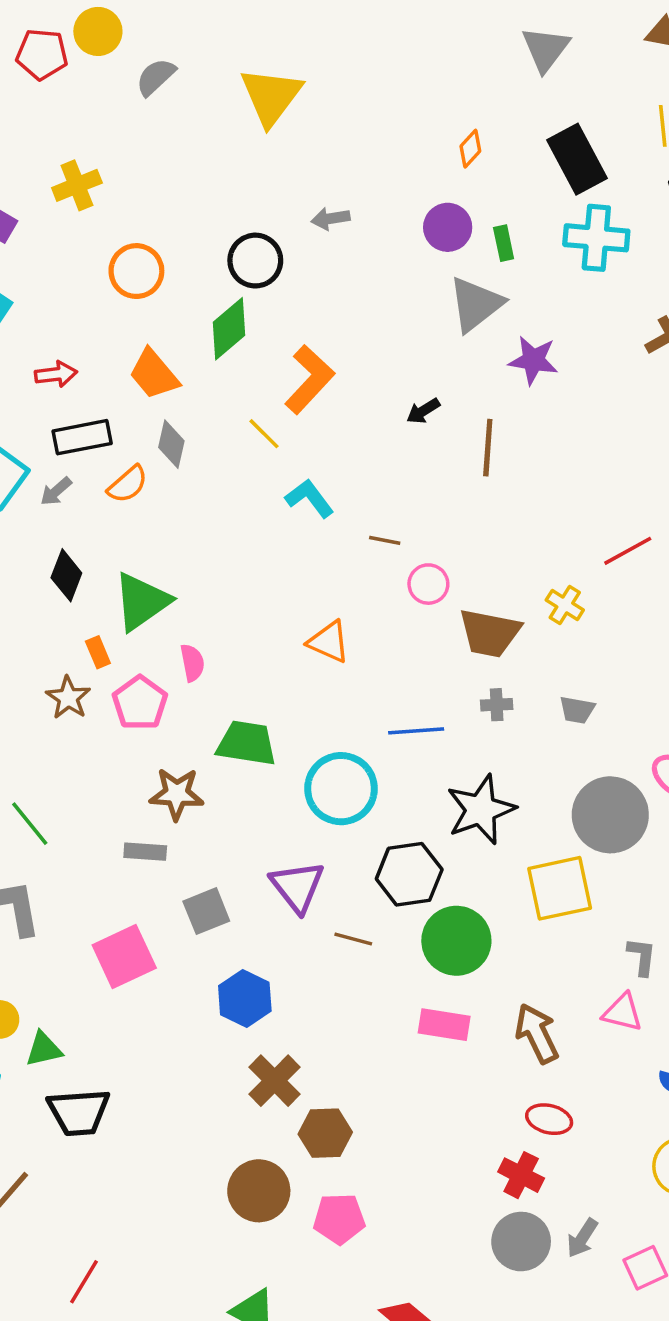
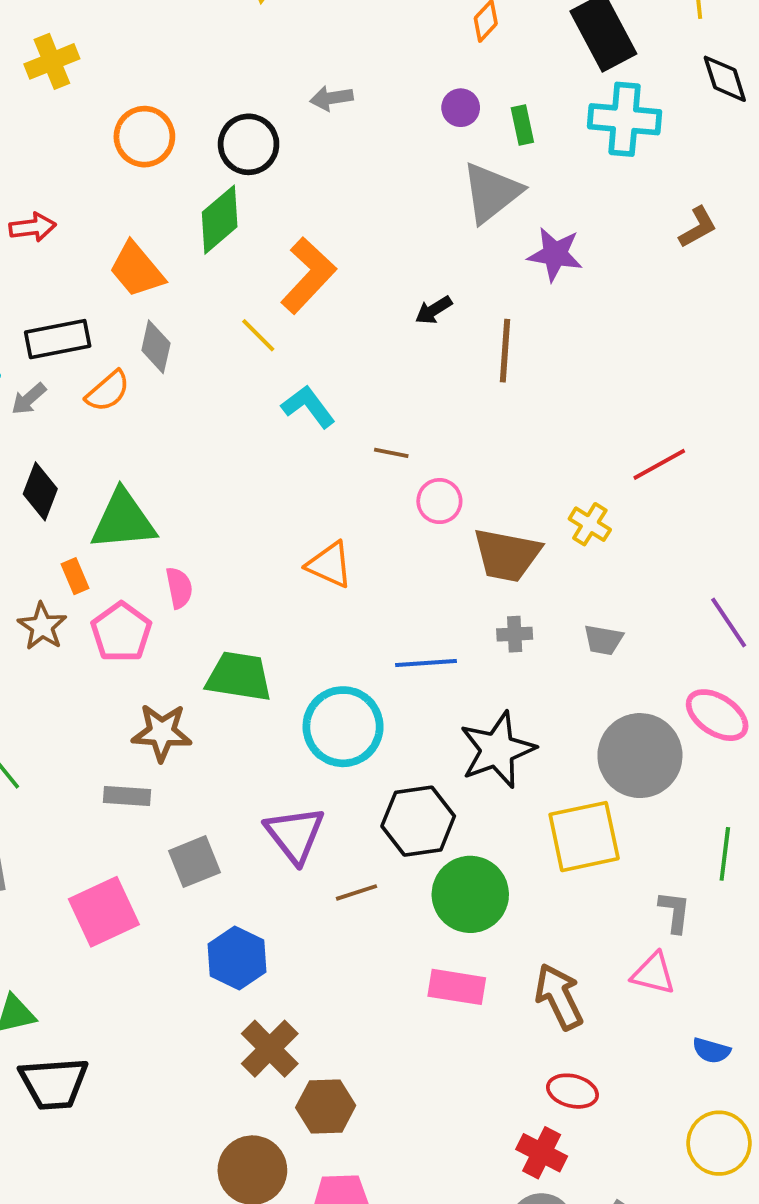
purple circle: (448, 227) -> (461, 108), size x0.7
orange circle: (136, 271) -> (144, 137), moved
red arrow: (56, 374) -> (33, 227), moved
green triangle: (142, 602) -> (123, 520), turned 30
brown line: (353, 939) -> (357, 892), turned -33

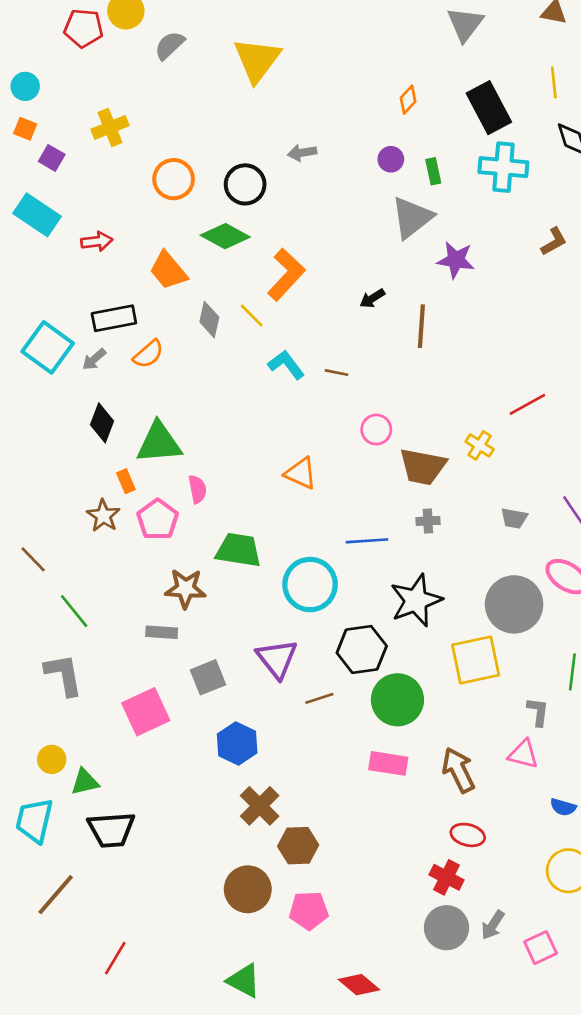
green diamond: (220, 220) -> (225, 236), turned 69
gray diamond: (156, 347) -> (209, 320), moved
brown line: (391, 453) -> (337, 373), moved
gray trapezoid: (603, 640) -> (514, 518), moved

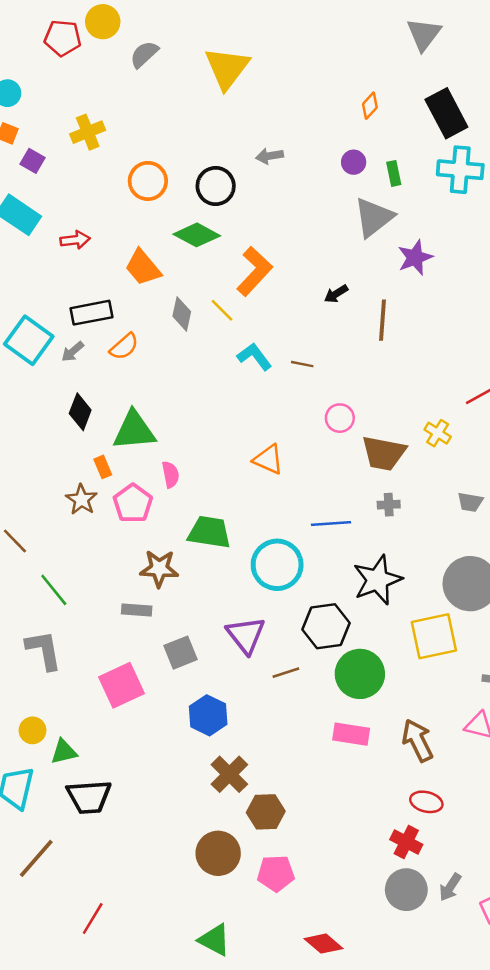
purple star: (456, 260) -> (415, 257), turned -30

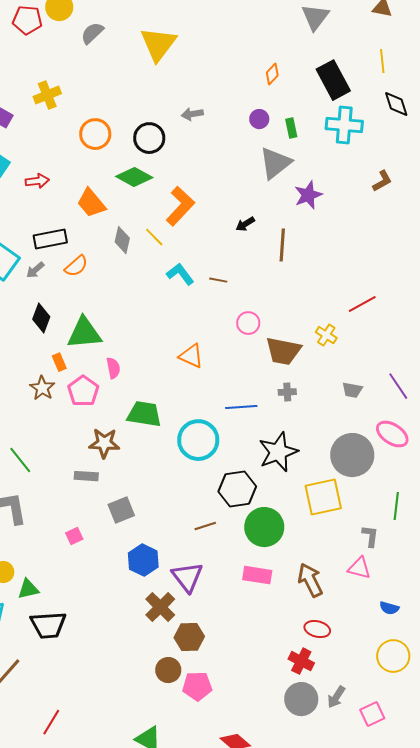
purple triangle: (246, 635) -> (187, 577), moved
pink square: (122, 685) -> (74, 536), size x0.5
brown circle: (218, 853) -> (168, 670), moved, size x0.7

